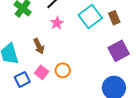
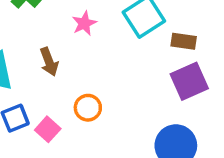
brown rectangle: (114, 18) -> (184, 41), moved, turned -64
pink square: (42, 72) -> (48, 129), moved

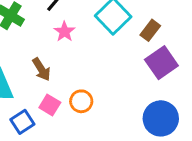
brown rectangle: (184, 41) -> (150, 30), turned -50
pink square: (48, 129) -> (50, 105), moved

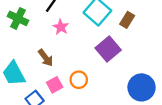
purple square: (161, 63) -> (108, 49), moved
pink square: (50, 105) -> (55, 85), turned 35

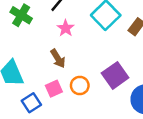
purple square: (108, 49) -> (115, 75), moved
brown arrow: (46, 58) -> (58, 59), moved

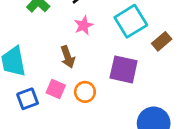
purple square: (115, 75) -> (124, 69), moved, turned 35
pink square: (54, 89) -> (56, 89), turned 35

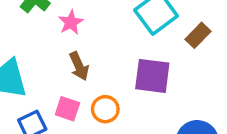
pink star: (84, 25) -> (71, 22), moved

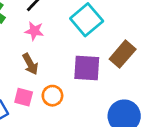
pink star: (71, 22) -> (34, 31), moved, turned -30
brown rectangle: (198, 35) -> (123, 54), moved, size x1.4

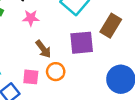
brown arrow: (30, 64) -> (43, 49), moved

